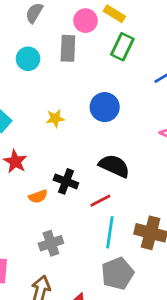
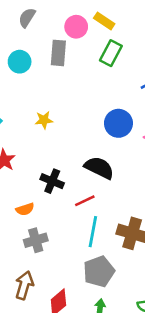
blue circle: (105, 107) -> (118, 123), moved
orange semicircle: (38, 196) -> (25, 209), moved

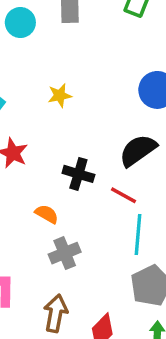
black semicircle: (99, 168) -> (138, 150), turned -56
red line: (85, 201) -> (123, 195), turned 60
orange semicircle: (25, 209) -> (47, 214), turned -126

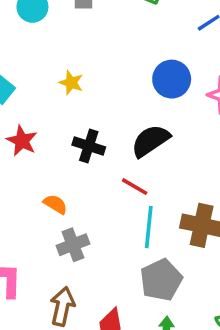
yellow star: (60, 95) -> (71, 83), turned 30
black cross: (78, 174) -> (89, 146), moved

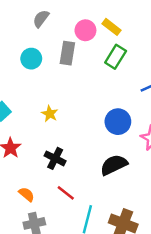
black semicircle: (150, 141) -> (114, 165), moved
red line: (135, 187) -> (66, 193), moved

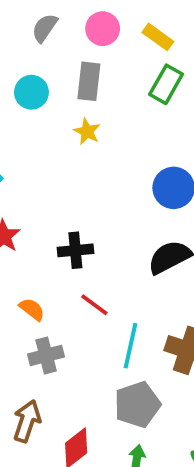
pink circle: (85, 30) -> (103, 29), moved
yellow star: (50, 114) -> (87, 132), moved
black cross: (55, 158) -> (75, 250), turned -30

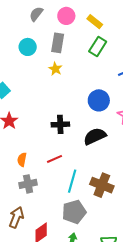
black cross: (75, 250) -> (60, 124), moved
red line: (94, 305) -> (55, 159), turned -63
orange semicircle: (32, 309) -> (22, 160), turned -120

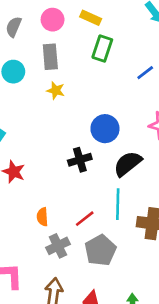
blue circle: (99, 100) -> (105, 129), moved
red line: (55, 159) -> (85, 219), moved
cyan line: (72, 181) -> (118, 204), moved
gray pentagon: (74, 212) -> (100, 250), moved

